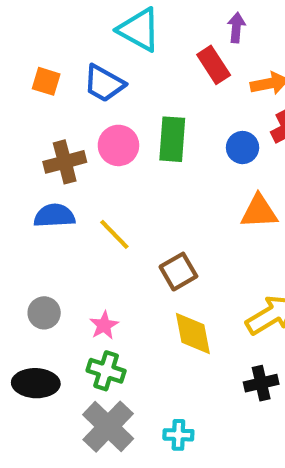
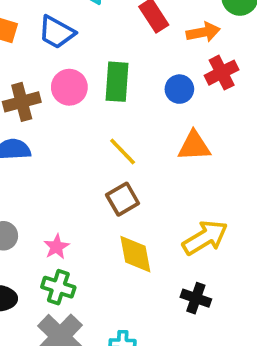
yellow line: (114, 234) -> (123, 151), moved
black cross: (261, 383) -> (196, 298), turned 32

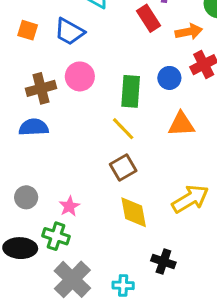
green rectangle: (117, 82) -> (131, 91), moved
green cross: (58, 287) -> (56, 236), moved
black cross: (196, 298) -> (163, 262), moved

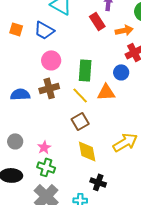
blue circle: (169, 78) -> (121, 72), moved
brown cross: (41, 88) -> (49, 88), moved
orange triangle: (181, 124) -> (106, 92), moved
green cross: (56, 236) -> (46, 167), moved
black cross: (163, 262) -> (98, 182), moved

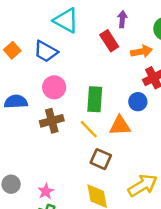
orange square: (16, 29) -> (12, 50), turned 32
blue semicircle: (20, 94) -> (16, 102), moved
brown square: (80, 121) -> (101, 159), moved, turned -36

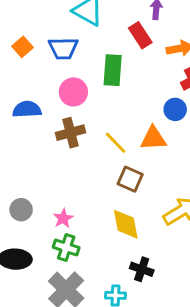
blue trapezoid: (46, 51) -> (63, 48), turned -30
green rectangle: (95, 99) -> (113, 70), moved

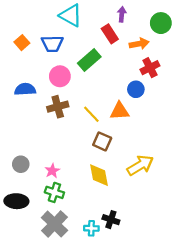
green rectangle: (113, 70) -> (89, 60), turned 45
black cross: (142, 269) -> (111, 220), moved

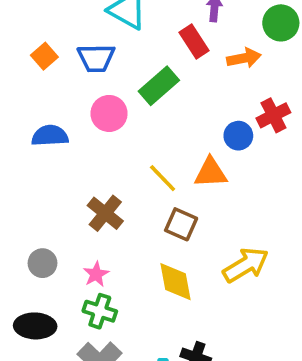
red cross: (150, 68) -> (273, 115), moved
brown cross: (58, 107) -> (105, 213), moved, turned -36

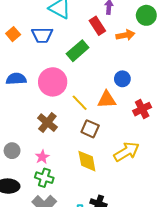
pink circle: (109, 113) -> (53, 82), moved, size x1.4
red cross: (273, 115) -> (142, 109), moved

